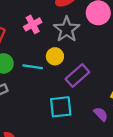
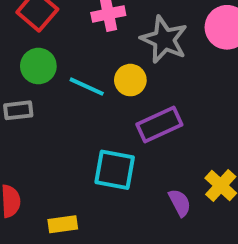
gray star: (67, 29) -> (164, 40), turned -30

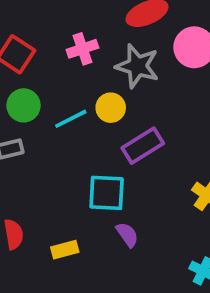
cyan line: (87, 87) -> (71, 119), turned -44
purple semicircle: (180, 203) -> (127, 235), moved

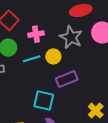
pink cross: (82, 49) -> (36, 34), moved

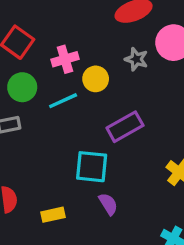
gray star: (71, 37) -> (136, 59), moved, size x0.6
yellow circle: (53, 56) -> (96, 79), moved

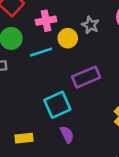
gray star: (136, 59) -> (90, 25), moved
cyan square: (92, 167) -> (57, 105), turned -36

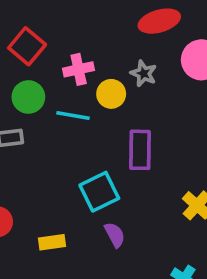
cyan line: (41, 52) -> (73, 115), turned 30
purple rectangle: (86, 77) -> (140, 150), turned -64

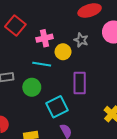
green circle: (28, 97) -> (32, 87), moved

